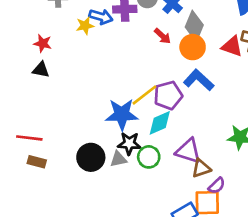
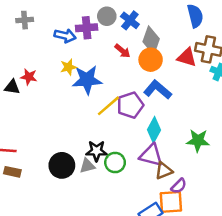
yellow star: (85, 26) -> (68, 67), moved
red star: (43, 43) -> (29, 77), moved
blue star: (122, 114) -> (87, 80), moved
cyan diamond: (160, 123) -> (154, 130), moved, turned -35

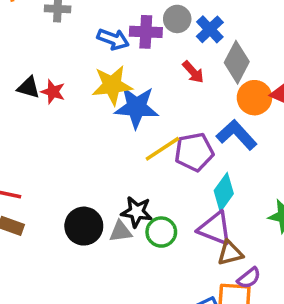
orange circle: (151, 60) -> (254, 98), moved
yellow star: (68, 67) -> (112, 85), size x1.6
black triangle: (12, 87) -> (28, 88), moved

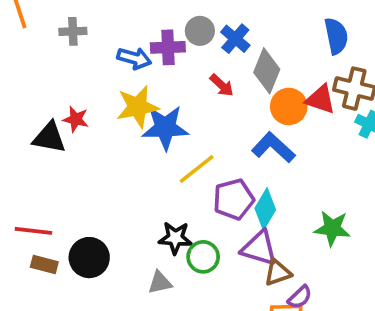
black triangle: (28, 88) -> (49, 138), moved, size x1.4
purple pentagon: (194, 152) -> (234, 199), moved
black circle: (84, 226) -> (89, 258), moved
gray triangle: (121, 232) -> (160, 283), moved

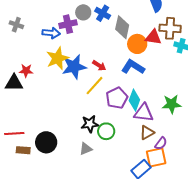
gray cross: (73, 31) -> (16, 25), turned 32
red arrow: (222, 85) -> (99, 66), moved
purple triangle: (259, 248) -> (144, 113), moved

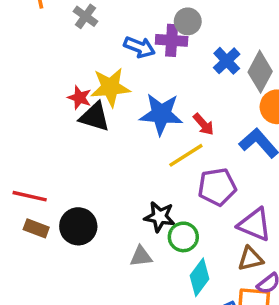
gray circle: (83, 12) -> (188, 21), moved
blue cross: (103, 13) -> (227, 61), moved
yellow star: (57, 58) -> (110, 87), moved
black triangle: (14, 83) -> (95, 117), moved
cyan diamond: (134, 100) -> (200, 277), moved

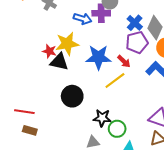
purple pentagon: (217, 187) -> (137, 42), moved
black circle: (78, 226) -> (72, 96), moved

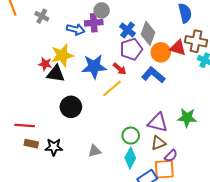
black star: (102, 118) -> (54, 147), moved
green circle: (117, 129) -> (131, 136), moved

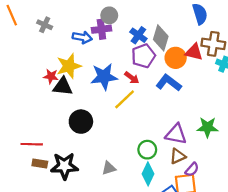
black star: (54, 147) -> (64, 166), size x1.4

